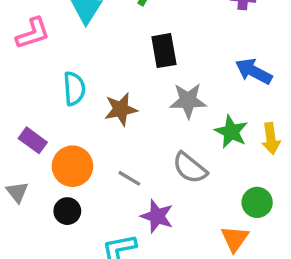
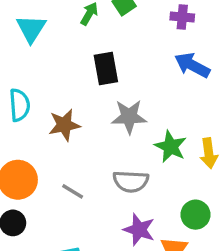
blue arrow: (254, 71) -> (192, 65), moved
gray semicircle: (190, 168) -> (131, 181), turned -36
purple star: (157, 216) -> (139, 230), moved

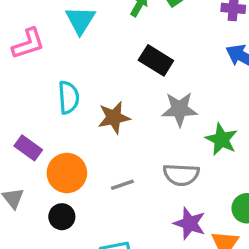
black rectangle: (106, 69) -> (156, 60), turned -48
gray line: (73, 191) -> (122, 185), turned -50

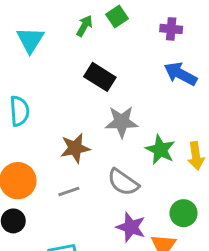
brown star: (114, 118) -> (75, 148), moved
gray semicircle: (181, 175) -> (123, 182), turned 32

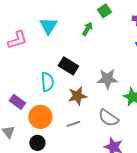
green arrow: (84, 26) -> (87, 29), moved
black rectangle: (100, 77) -> (68, 66), moved
cyan semicircle: (19, 111) -> (47, 82), moved

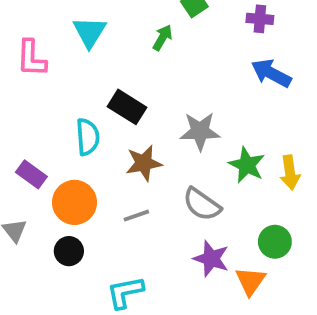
pink L-shape: (17, 40) -> (31, 58), turned 110

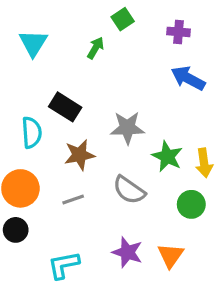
green circle: (275, 242) -> (191, 204), moved
purple star: (211, 259) -> (127, 252), moved

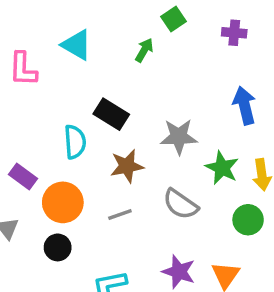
cyan triangle: (33, 43) -> (77, 45), turned -32
blue arrow: (188, 78) -> (245, 105), moved, turned 48

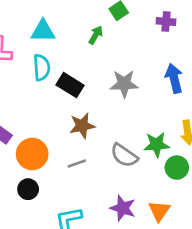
cyan triangle: (77, 45) -> (43, 31), turned -30
gray star: (179, 137) -> (124, 84), moved
cyan semicircle: (75, 142) -> (42, 67), moved
green star: (222, 168) -> (157, 145), moved, turned -30

